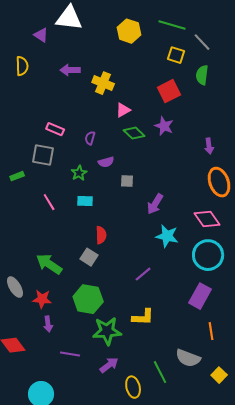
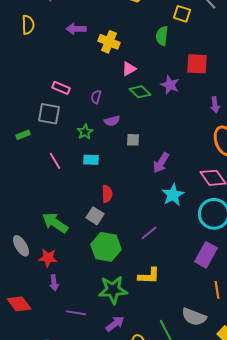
green semicircle: (202, 75) -> (162, 36), moved
red square: (169, 91) -> (197, 64), moved, turned 30
cyan star: (167, 236) -> (173, 195), turned 30
green hexagon: (88, 299) -> (106, 247), moved

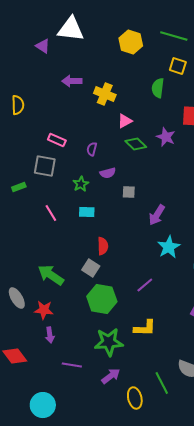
yellow semicircle: (28, 25) -> (18, 105), moved

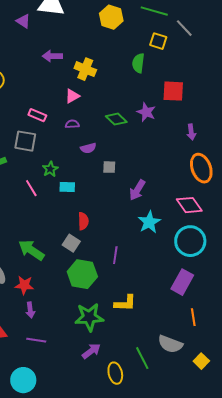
pink triangle: (125, 121) -> (72, 96), moved
purple semicircle: (92, 149) -> (72, 124), turned 72
green star: (81, 184) -> (50, 169), moved
purple line: (145, 285) -> (115, 255), moved, turned -42
purple line: (72, 365) -> (36, 340), moved

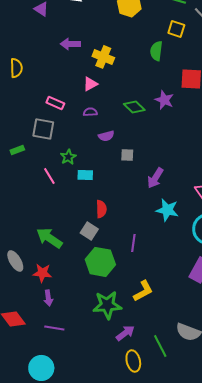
cyan star: (149, 222) -> (167, 210), turned -30
yellow L-shape: (125, 303) -> (143, 291), turned -30
purple arrow: (91, 351) -> (125, 333), moved

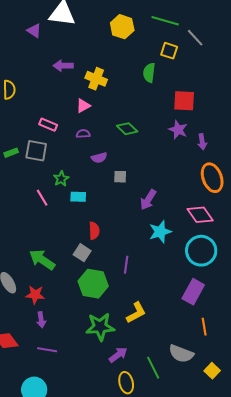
purple star: (164, 100) -> (178, 130), moved
green rectangle: (17, 150) -> (11, 153), moved
cyan star: (167, 210) -> (160, 232), turned -30

